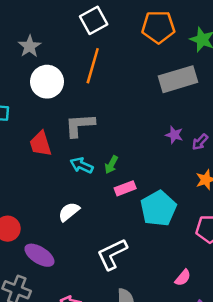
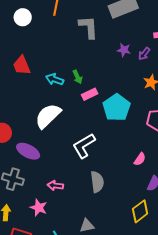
white circle: (47, 82) -> (23, 17), size x0.7
gray L-shape: (80, 125) -> (88, 27), moved, turned 95
green arrow: (111, 165) -> (78, 77), turned -48
white semicircle: (69, 212) -> (48, 116), size x1.6

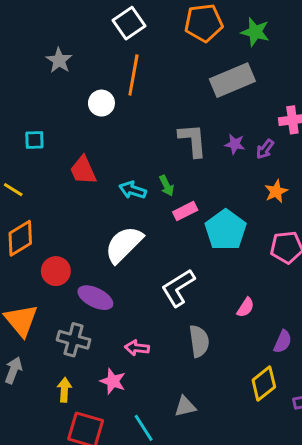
white circle: (23, 17) -> (101, 103), moved
gray L-shape: (88, 27) -> (193, 140), moved
pink semicircle: (140, 159) -> (246, 307), moved

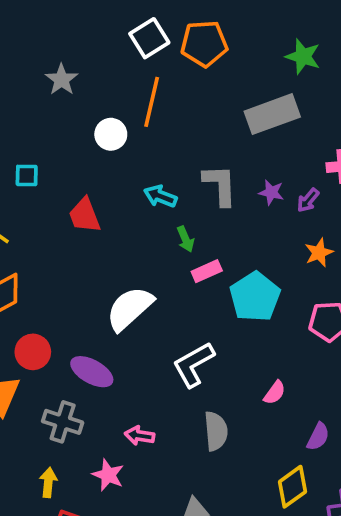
orange pentagon: (204, 23) -> (204, 44), moved
cyan arrow: (133, 190) -> (160, 196), moved
red circle: (56, 271) -> (33, 352), moved

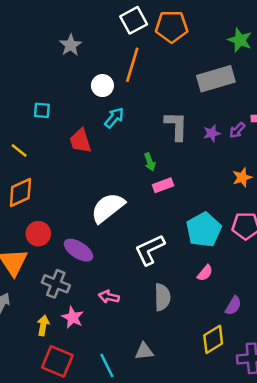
purple star: (271, 192) -> (212, 133), turned -30
cyan arrow: (160, 196) -> (114, 118), moved, turned 105
purple arrow: (308, 200) -> (237, 130), moved
cyan pentagon: (255, 297) -> (204, 230), moved
pink star: (108, 475) -> (73, 317), moved

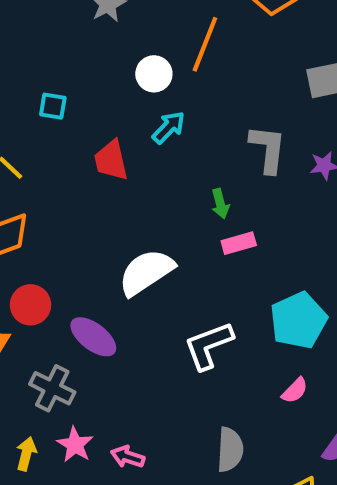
pink arrow: (109, 297) -> (128, 457), moved
gray semicircle: (162, 297) -> (230, 450), moved

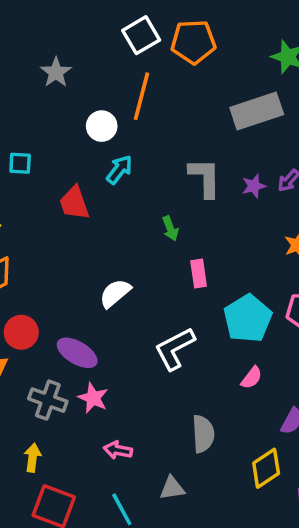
pink rectangle: (239, 243) -> (199, 274), moved, turned -76
white semicircle: (146, 272) -> (115, 293), size x0.7
pink star: (75, 445) -> (93, 398), moved

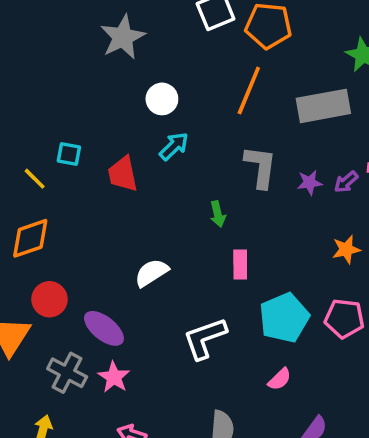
gray star: (56, 72) -> (123, 37), size x1.4
orange line: (142, 96) -> (249, 90), moved
cyan square: (20, 163) -> (69, 154), moved

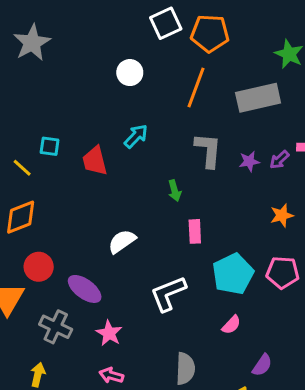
gray star: (123, 37) -> (32, 43), moved
white circle: (162, 99) -> (130, 73), moved
pink star: (114, 377) -> (109, 333), moved

